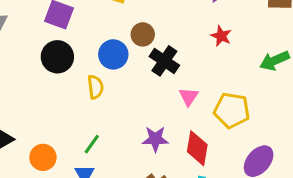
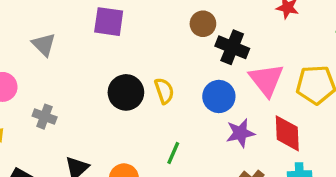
blue circle: (113, 54) -> (219, 96), moved
black circle: (57, 57) -> (126, 92), moved
pink triangle: (189, 97) -> (266, 80), size x1.6

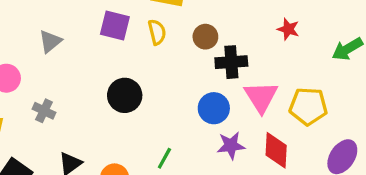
gray triangle: (44, 45) -> (50, 41), turned 30
black cross: (232, 47) -> (231, 62), turned -32
yellow semicircle: (164, 91) -> (157, 32), moved

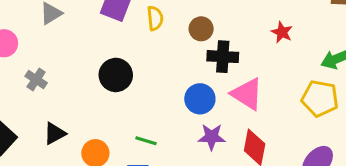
pink triangle: (261, 97) -> (247, 94), turned -33
yellow pentagon: (308, 106) -> (320, 98), moved
green line: (164, 158) -> (146, 141), turned 70

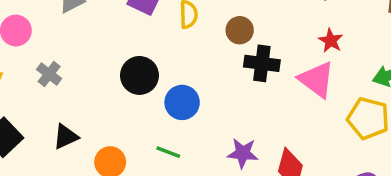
pink triangle: (247, 94) -> (317, 80), moved
blue circle: (200, 99) -> (182, 102), moved

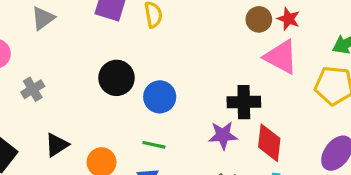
brown circle: (240, 30) -> (259, 19), moved
black cross: (262, 63) -> (244, 102), moved
gray cross: (49, 74) -> (33, 89), turned 30

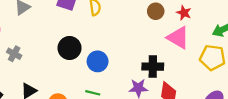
brown circle: (259, 19) -> (156, 11), moved
gray cross: (33, 89) -> (14, 54), turned -32

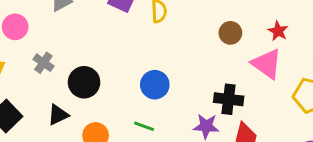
brown circle: (156, 11) -> (230, 33), moved
black circle: (70, 48) -> (84, 82), moved

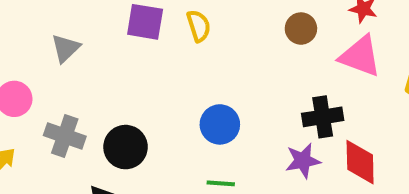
gray cross: (43, 63) -> (65, 136), size x1.4

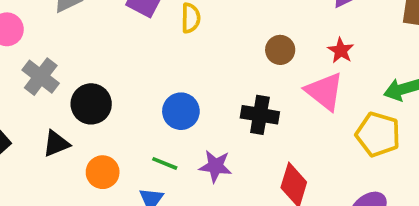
black cross: (323, 117) -> (260, 115), moved
purple star: (303, 161) -> (215, 166), moved

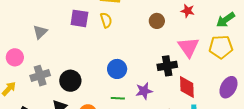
gray cross: (41, 77) -> (40, 76), turned -36
pink triangle: (324, 91) -> (188, 47), moved, turned 35
black cross: (260, 115) -> (167, 66), moved

